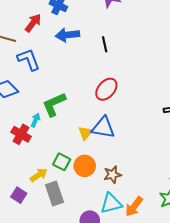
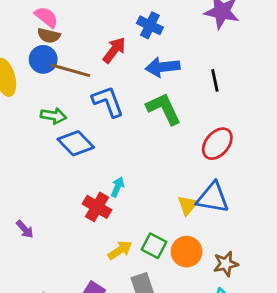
green L-shape: (54, 104) -> (164, 109), moved, turned 88
yellow arrow: (39, 175) -> (120, 250), moved

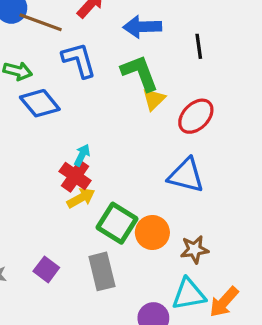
yellow triangle: (188, 205) -> (154, 99), moved
red cross: (97, 207) -> (75, 176), moved
green square: (154, 246) -> (117, 223), size x1.4
yellow arrow: (120, 250) -> (81, 198), moved

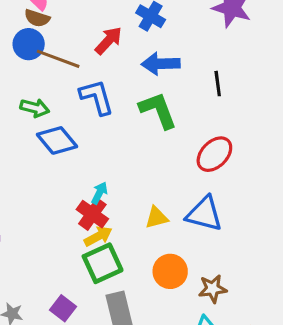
yellow triangle: (154, 99) -> (157, 218), moved, turned 30
green square: (117, 223) -> (103, 263), moved, turned 33

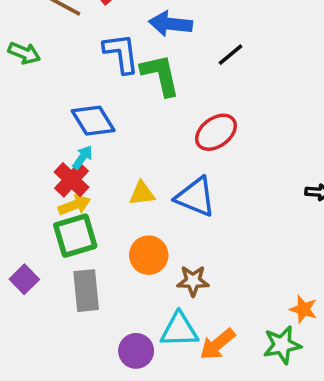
black line: (218, 84) -> (230, 55), turned 50
blue L-shape: (97, 97) -> (121, 53), moved
blue diamond: (57, 140) -> (93, 121), moved

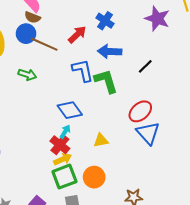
yellow triangle: (142, 193) -> (101, 140), moved
blue triangle: (196, 197) -> (148, 133), moved, turned 30
orange circle: (149, 255) -> (94, 177), moved

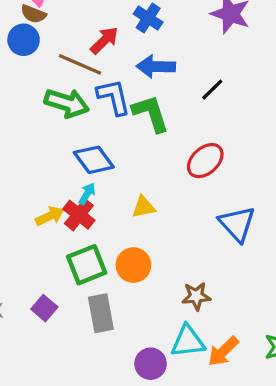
brown line: (44, 44) -> (80, 64), moved
green arrow: (27, 75) -> (67, 103), moved, size x1.5
blue triangle: (148, 133) -> (237, 224), moved
yellow arrow: (63, 159) -> (50, 216), moved

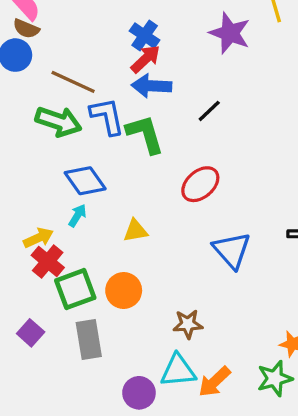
red arrow: (104, 40) -> (146, 59), moved
red cross: (79, 215) -> (48, 261), moved

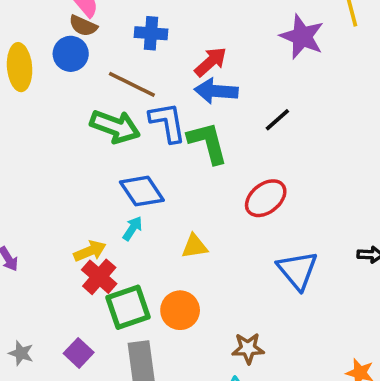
blue cross: (145, 36) -> (151, 33), moved, turned -32

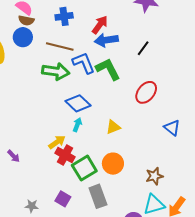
blue triangle: (297, 270) -> (172, 128), size x0.7

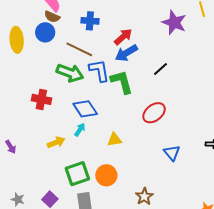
blue arrow: (106, 40) -> (126, 53), turned -35
red cross: (65, 155) -> (41, 99), moved, turned -30
brown star: (154, 176) -> (144, 196), turned -30

